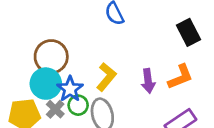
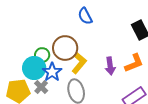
brown circle: (51, 57) -> (65, 48), moved
green circle: (78, 105) -> (42, 55), moved

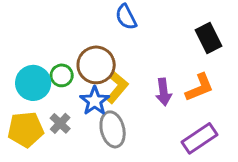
cyan circle: (34, 68) -> (33, 83), moved
blue star: (52, 72) -> (95, 101), moved

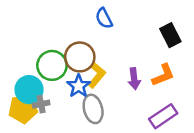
green circle: (62, 75) -> (52, 65), size x1.6
cyan circle: (33, 83) -> (29, 90), moved
gray cross: (60, 123) -> (41, 104), moved, turned 35

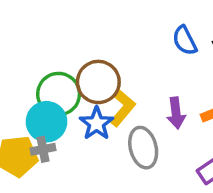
blue semicircle: (104, 18) -> (185, 41), moved
cyan circle: (29, 90) -> (46, 122), moved
gray ellipse: (93, 109) -> (143, 148), moved

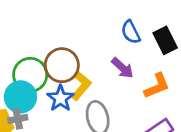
purple arrow: (176, 113) -> (122, 68), moved, turned -40

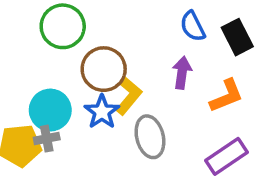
purple arrow: (122, 68) -> (182, 73), turned -125
green circle: (30, 75) -> (63, 26), moved

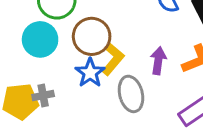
purple arrow: (182, 73) -> (158, 61), moved
cyan circle: (50, 110) -> (40, 39), moved

